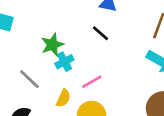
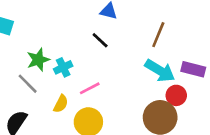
green star: (52, 45) -> (38, 60), moved

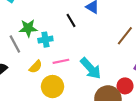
black line: (100, 40) -> (71, 20), moved
cyan arrow: (160, 71) -> (91, 68), moved

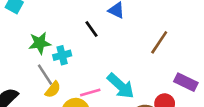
gray line: (15, 44) -> (45, 75), moved
pink line: (61, 61) -> (90, 93), moved

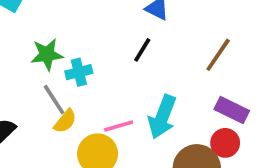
black line: (91, 29) -> (142, 50), moved, turned 66
purple rectangle: (186, 82) -> (232, 110), moved
cyan arrow: (121, 86) -> (162, 117), turned 68

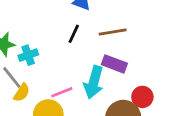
brown line: (218, 55) -> (113, 32), moved, turned 52
purple rectangle: (232, 110) -> (114, 64), moved

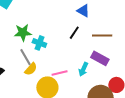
cyan cross: (28, 55) -> (39, 43), turned 32
cyan arrow: (94, 82) -> (83, 69), size x0.6

